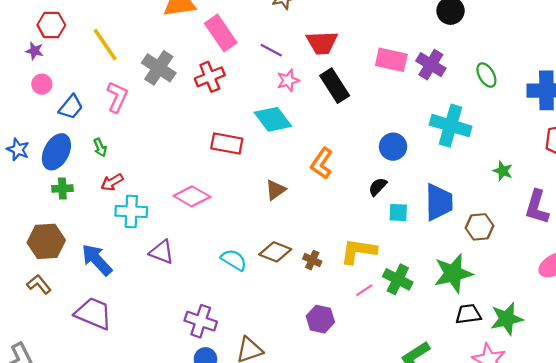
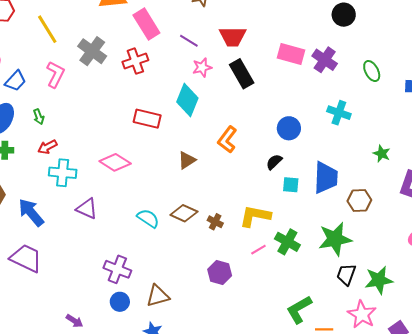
cyan diamond: (273, 119) -> (187, 100), turned 56
cyan cross: (451, 126) -> (339, 113), size x0.7
black trapezoid: (468, 314) -> (346, 274), turned -65

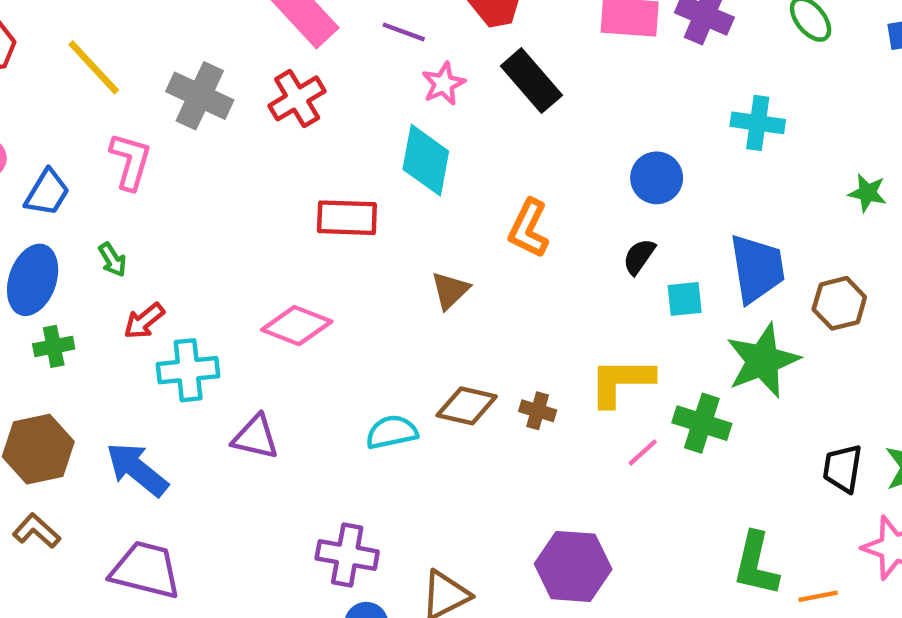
cyan semicircle: (148, 218) -> (392, 432), turned -35
green star: (335, 239) -> (763, 361), moved
purple hexagon: (220, 273) -> (573, 566), moved, size x1.4
green L-shape: (299, 309) -> (756, 564), turned -36

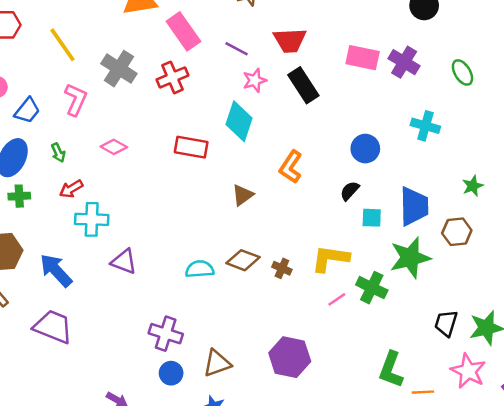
green star: (867, 193) -> (473, 186), moved, turned 30
pink diamond: (297, 326) -> (114, 147), moved, size x0.7

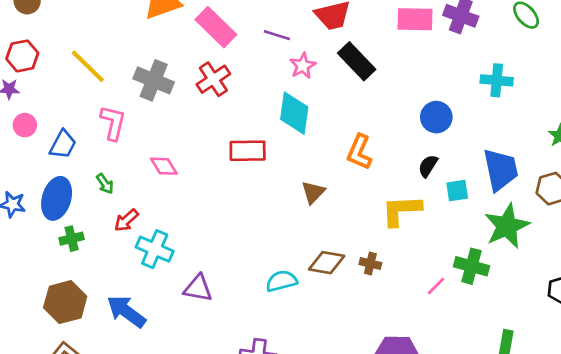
pink diamond: (114, 147) -> (164, 166), turned 40
cyan cross: (92, 219) -> (155, 249), turned 32
yellow L-shape: (330, 258) -> (401, 210), moved

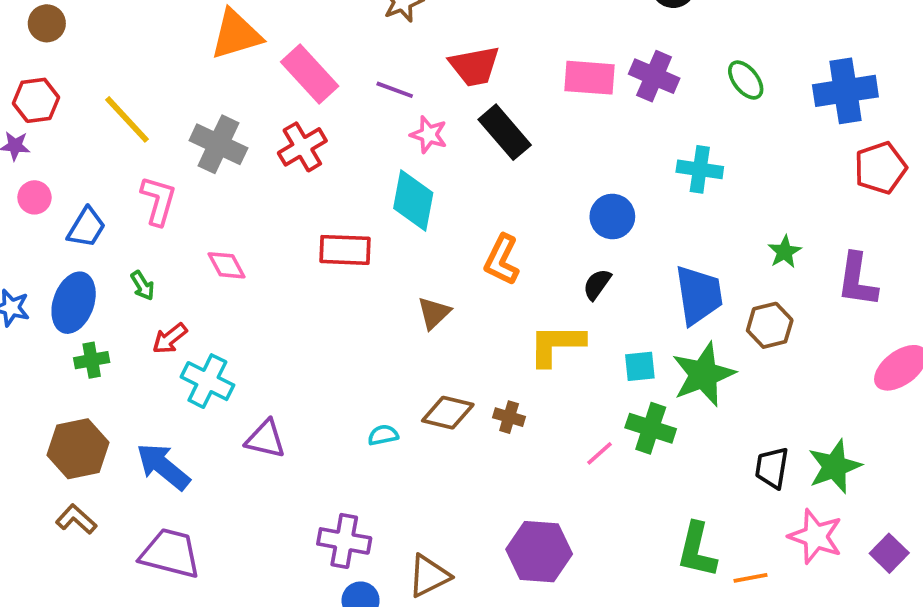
pink star: (303, 66) -> (429, 135), turned -30
cyan square: (457, 191) -> (640, 366), moved
cyan semicircle: (281, 281) -> (383, 435), size x0.7

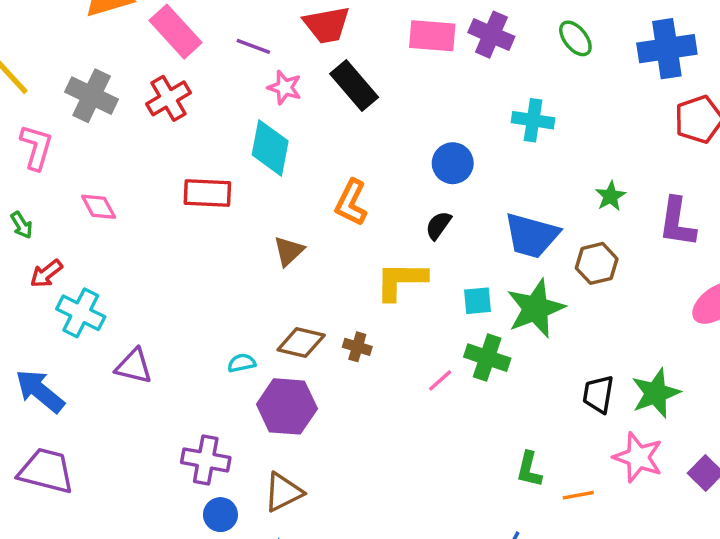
blue trapezoid: (699, 295) -> (532, 235), turned 114
green L-shape: (697, 550) -> (529, 469), size x0.7
purple hexagon: (539, 552) -> (287, 406), moved

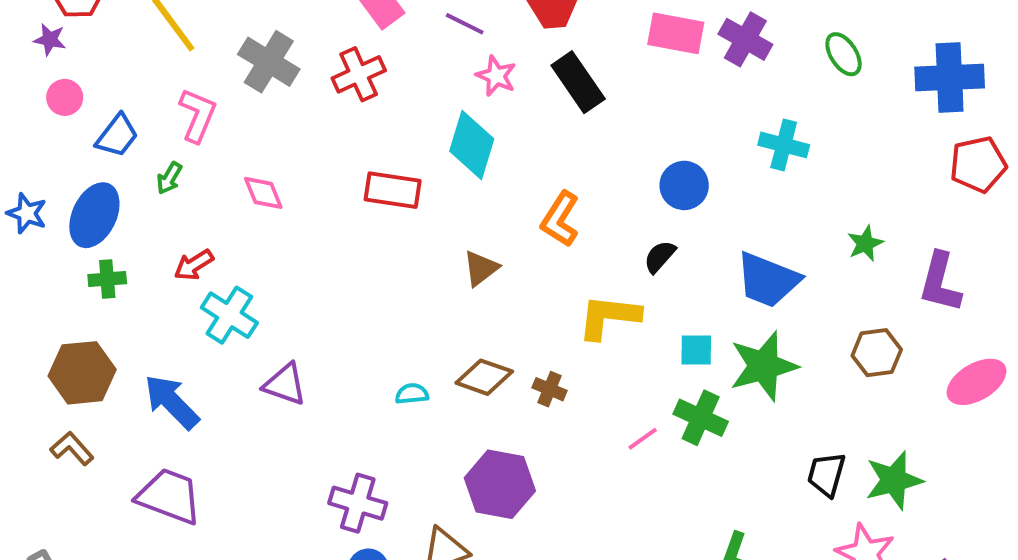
green arrow: (22, 225) -> (169, 178), moved, turned 56
brown hexagon: (597, 263) -> (877, 353), moved
purple hexagon: (287, 406) -> (500, 484), moved

